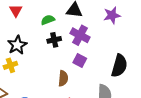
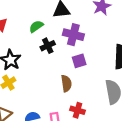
purple square: (80, 60) -> (79, 61), turned -32

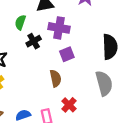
green semicircle: (36, 26) -> (20, 22), turned -32
red cross: (77, 110) -> (69, 105), turned 32

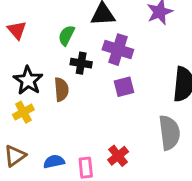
black cross: (34, 41) -> (81, 63), turned 32
brown semicircle: (56, 78) -> (61, 89), moved

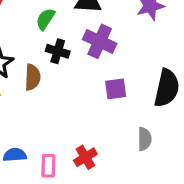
purple square: (124, 87) -> (116, 89), moved
gray semicircle: (169, 133) -> (145, 139), size x0.6

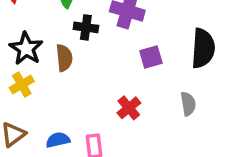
red cross: (85, 157) -> (129, 108), moved

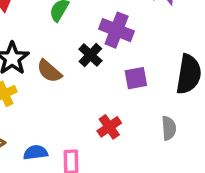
black cross: (86, 27) -> (90, 55), moved, turned 30
brown semicircle: (64, 58) -> (49, 71), turned 132

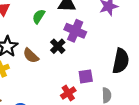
purple square: (136, 78) -> (86, 76), moved

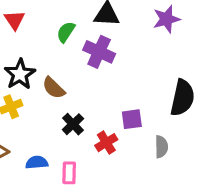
purple cross: (75, 31) -> (99, 52), moved
black cross: (58, 46) -> (73, 124), moved

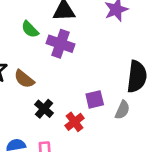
green semicircle: (66, 32) -> (30, 29), turned -72
gray semicircle: (161, 147) -> (122, 110), moved, turned 30

